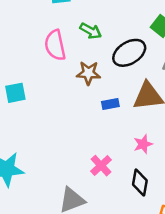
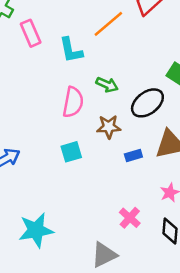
pink semicircle: (55, 45) -> (73, 102), turned -152
cyan square: (15, 93) -> (71, 152), moved

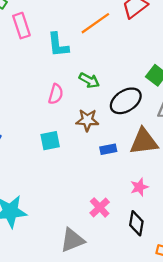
pink semicircle: (73, 102) -> (56, 94), size x0.7

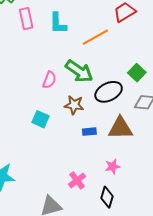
orange line: (95, 23) -> (95, 37), moved
cyan L-shape: (58, 45) -> (58, 23), moved
green arrow: (89, 80) -> (79, 71), size x1.6
cyan square: (50, 141) -> (41, 119), turned 30

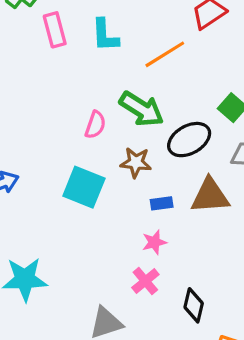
cyan square: (41, 119) -> (84, 187), size x1.5
pink star: (113, 167) -> (154, 242), moved

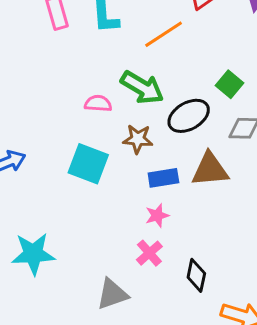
pink semicircle: (95, 125) -> (98, 104), turned -104
blue rectangle: (162, 203) -> (163, 178), size x1.4

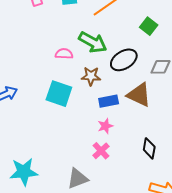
green square: (230, 84) -> (149, 26), moved
brown triangle: (210, 170) -> (139, 95), turned 32
cyan star: (33, 254) -> (24, 172), moved
black diamond: (196, 275) -> (149, 148), moved

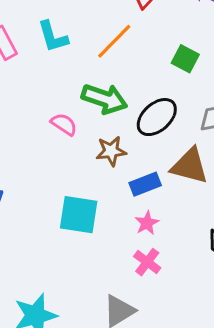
pink semicircle: (64, 54) -> (64, 124), turned 42
cyan square: (59, 94) -> (79, 215), moved

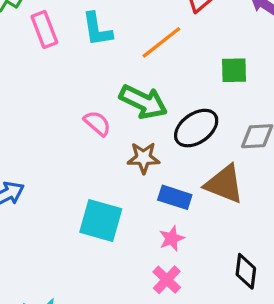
green square: (185, 59) -> (234, 70), turned -36
blue rectangle: (145, 184) -> (175, 197), turned 32

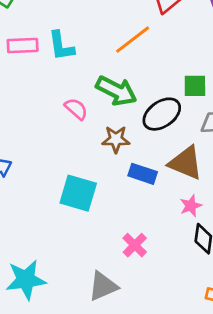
pink rectangle: (44, 29) -> (23, 45), moved, turned -72
cyan L-shape: (97, 29) -> (61, 46), moved
green square: (234, 70) -> (195, 86), moved
pink star: (172, 239) -> (191, 206), moved

